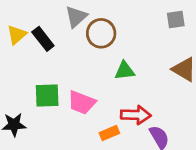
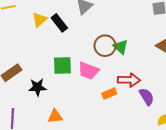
brown circle: (101, 33) -> (105, 46), moved
green triangle: (125, 71) -> (121, 47), turned 49

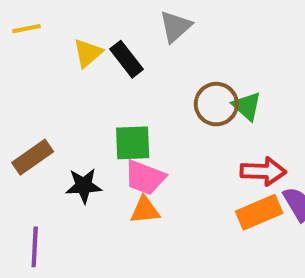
pink trapezoid: (88, 71) -> (145, 178), moved
orange rectangle: (109, 94) -> (259, 212), moved, size x1.5
orange triangle: (55, 116) -> (145, 210), moved

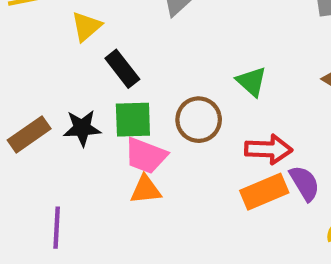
black rectangle: (127, 59) -> (122, 69), moved
brown circle: (216, 104) -> (199, 120), moved
black star: (84, 186) -> (82, 128), moved
purple line: (35, 247) -> (57, 228), moved

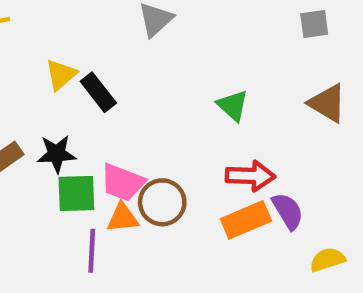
yellow triangle: (86, 26) -> (61, 75), moved
green square: (133, 120) -> (76, 193), moved
brown circle: (199, 120) -> (162, 202), moved
purple line: (57, 228) -> (92, 251), moved

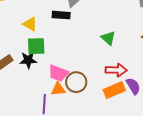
yellow triangle: (61, 75) -> (30, 24), turned -49
black rectangle: (98, 92) -> (61, 15), moved, turned -48
green square: (76, 193) -> (36, 46), moved

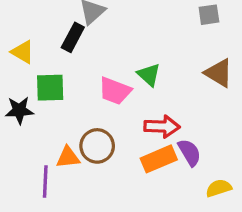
black rectangle: (61, 15) -> (73, 37), turned -66
green square: (36, 46) -> (50, 88), moved
pink trapezoid: (58, 73) -> (115, 91), moved

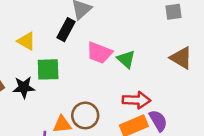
pink trapezoid: (115, 91) -> (99, 53), moved

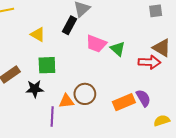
green square: (48, 69) -> (47, 65), moved
black star: (24, 87) -> (35, 89), moved
red arrow: (136, 100) -> (149, 62), moved

